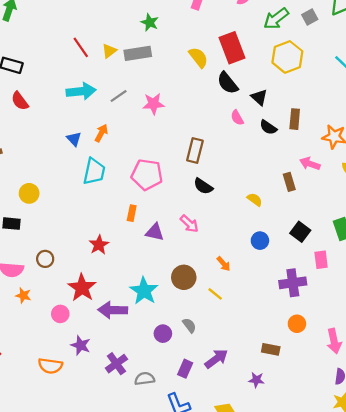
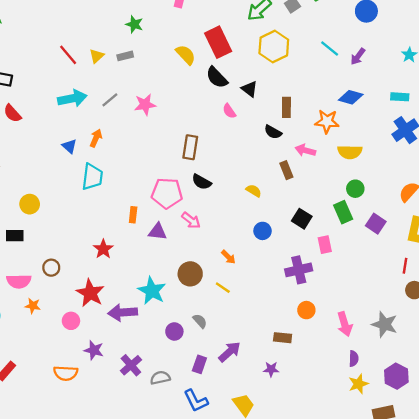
gray rectangle: (138, 53) -> (125, 56), size x0.6
black semicircle: (268, 127) -> (273, 132), moved
pink pentagon: (147, 175) -> (167, 193), moved

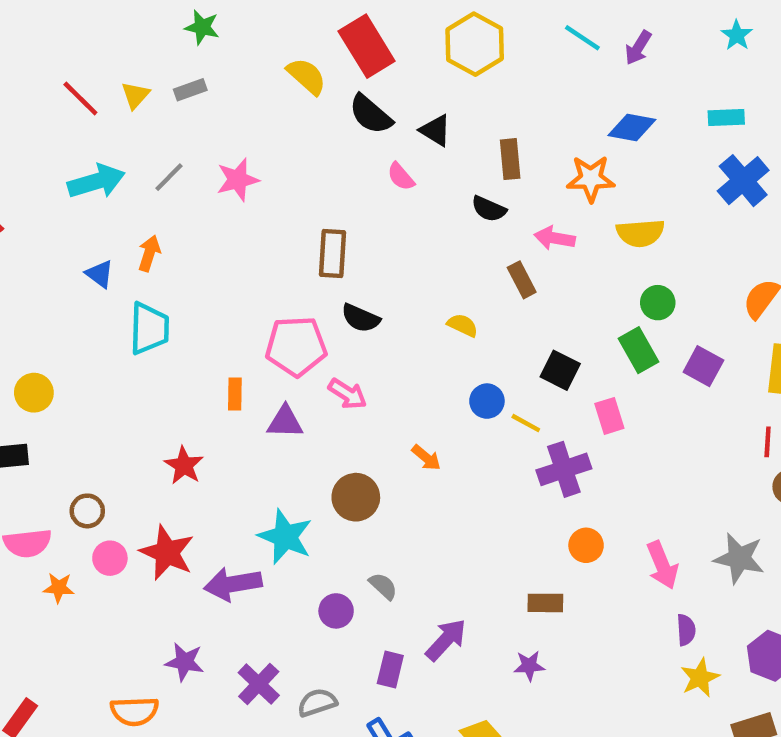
yellow line: (223, 288) -> (526, 423), moved
pink circle: (71, 321) -> (110, 558), moved

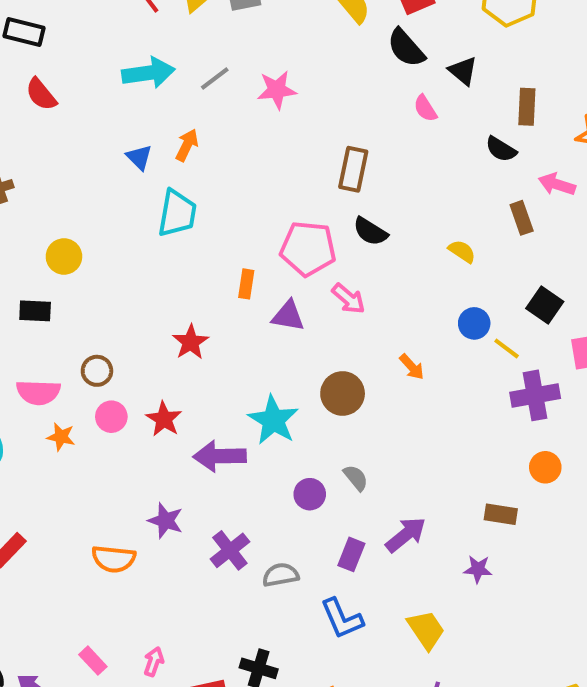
red star: (167, 553) -> (164, 419), size x0.7

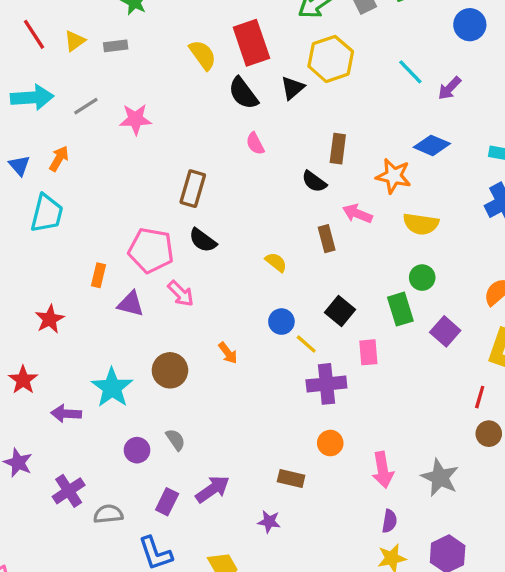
black triangle: (463, 71) -> (293, 88), moved, turned 35
purple arrow: (220, 456) -> (66, 414), size x0.7

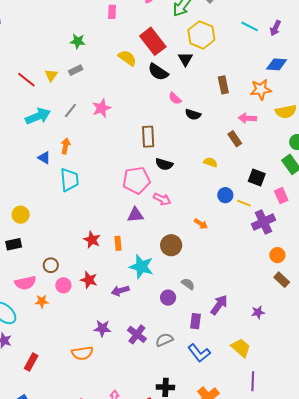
black semicircle: (314, 182) -> (193, 115), moved
orange rectangle: (99, 275) -> (118, 243), moved
brown rectangle: (291, 478) -> (282, 280), moved, turned 49

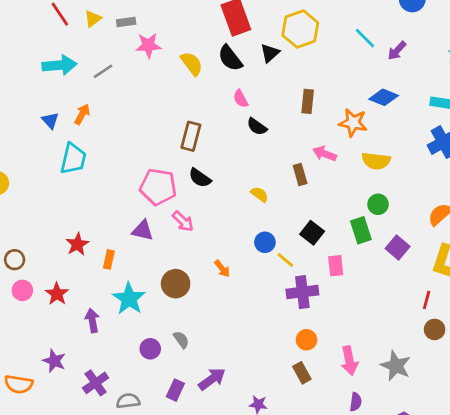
yellow semicircle: (127, 58) -> (192, 64), moved
pink star: (102, 108) -> (148, 45), moved
purple arrow: (120, 291) -> (92, 320), turned 78

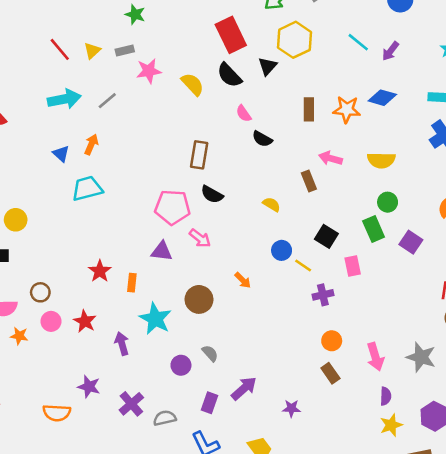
orange star: (353, 123) -> (347, 109), moved
cyan trapezoid: (73, 159) -> (87, 189), turned -112
purple cross: (302, 292) -> (323, 295), size x0.7

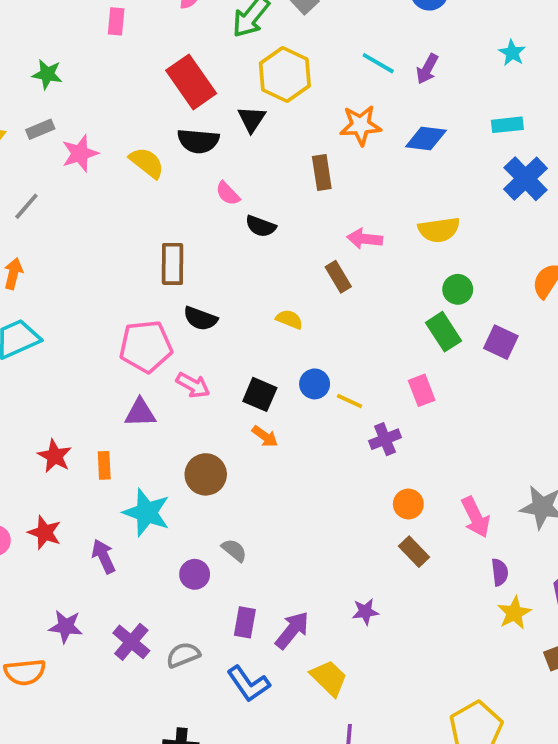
black semicircle: (229, 75) -> (198, 141), turned -32
orange star: (347, 109) -> (361, 125), moved
black square: (326, 236) -> (260, 394), moved
purple arrow: (244, 388) -> (292, 630), moved

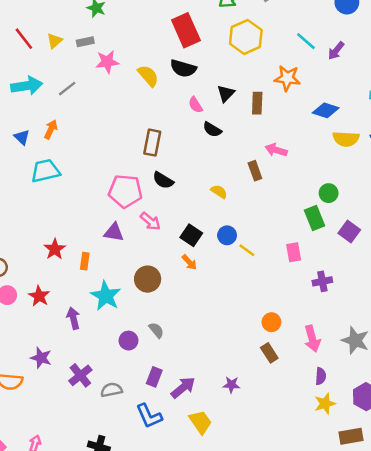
black triangle: (252, 119) -> (226, 93), moved
blue diamond: (426, 139) -> (326, 110), moved
yellow semicircle: (439, 230) -> (346, 139), moved
purple cross: (385, 439) -> (322, 281), moved

